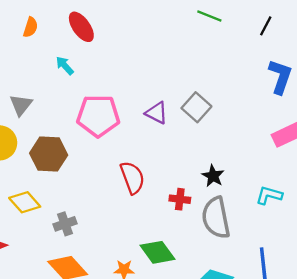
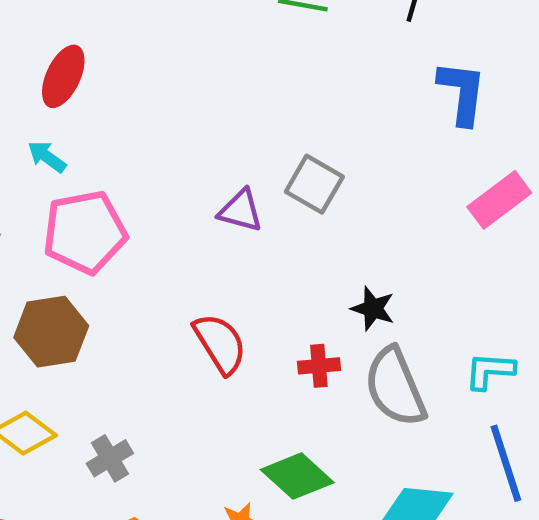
red ellipse: (81, 27) -> (63, 76), turned 72
pink pentagon: (98, 116) -> (85, 232), moved
cyan L-shape: (269, 195) -> (490, 371), moved

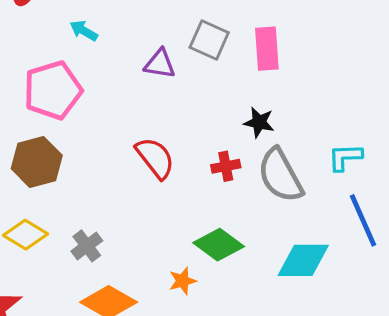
cyan arrow: (47, 157) -> (84, 31), moved
pink rectangle: (499, 200) -> (267, 49), moved, turned -51

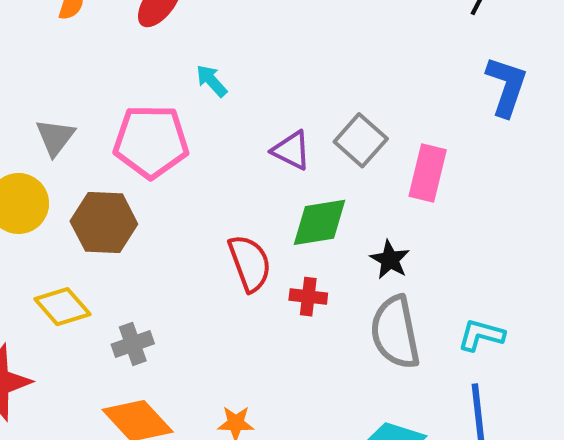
red cross: (226, 166) -> (308, 297), moved
green diamond: (219, 245) -> (320, 222), moved, turned -63

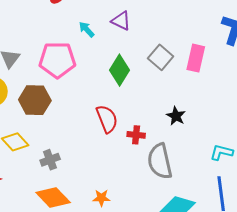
purple triangle: (291, 150) -> (121, 21), moved
pink rectangle: (428, 173) -> (196, 58), moved
green diamond: (320, 222) -> (119, 70), moved, turned -48
gray semicircle: (395, 332) -> (160, 161), moved

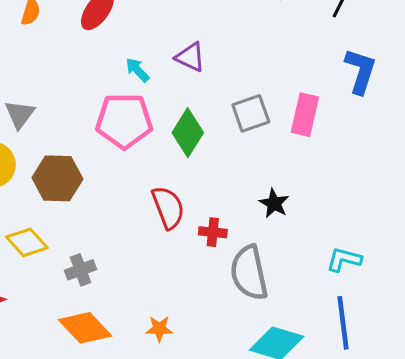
gray square: (161, 57) -> (251, 113), turned 30
pink pentagon: (57, 60) -> (124, 121), moved

